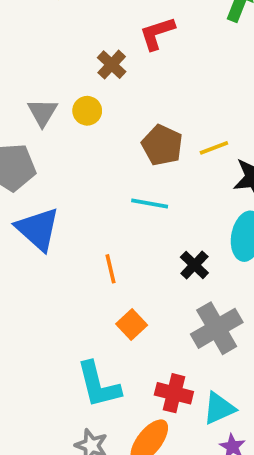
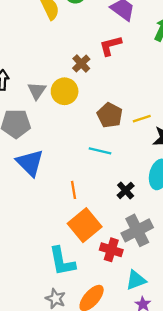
yellow circle: (87, 111) -> (65, 91), size x1.5
orange square: (132, 325) -> (85, 225), size x1.8
red cross: (174, 393) -> (111, 250), moved

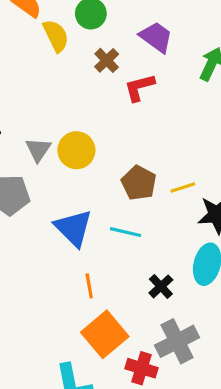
brown cross: (81, 64) -> (107, 60), moved
blue triangle: (30, 163) -> (73, 228), moved

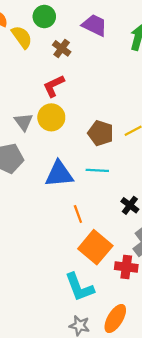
red L-shape: (139, 87) -> (54, 86), moved
blue triangle: (73, 228) -> (59, 174), turned -40

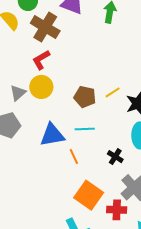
brown cross: (62, 48) -> (45, 27), size x1.8
gray triangle: (24, 122) -> (18, 93), turned 30
orange line: (78, 214) -> (74, 157), moved

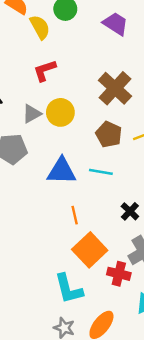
brown cross: (45, 27) -> (115, 88), moved
red L-shape: (41, 60) -> (45, 71), moved
orange line: (74, 157) -> (75, 215), moved

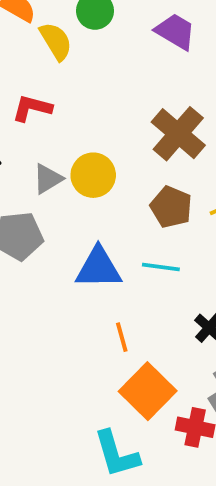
red L-shape: (45, 71) -> (32, 108), moved, turned 35

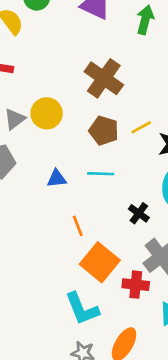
blue triangle: (98, 268) -> (57, 179), size x0.6

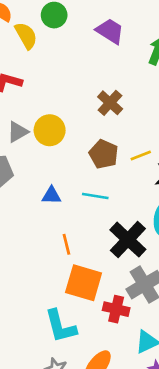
brown cross: (104, 78) -> (110, 103), size x0.7
black cross: (139, 213) -> (128, 240), size x1.8
orange square: (100, 262) -> (84, 283), turned -30

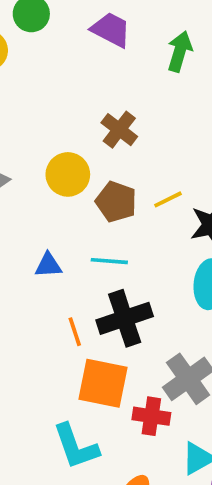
yellow circle: (50, 130) -> (68, 174), moved
black cross: (128, 240) -> (125, 318), moved, turned 33

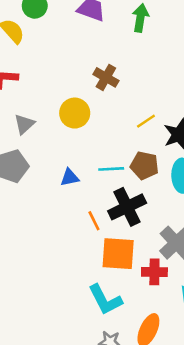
brown pentagon: (116, 202) -> (145, 165), moved

